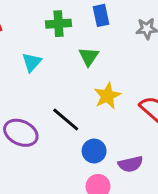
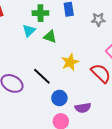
green triangle: (89, 56) -> (50, 37), moved, turned -48
cyan triangle: (32, 62) -> (29, 31), moved

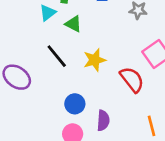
black line: (42, 76) -> (57, 56), moved
purple semicircle: (83, 108) -> (103, 120), turned -84

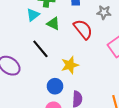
yellow star: (95, 60) -> (70, 65), moved
red semicircle: (132, 79) -> (83, 29), moved

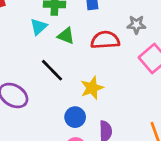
gray star: (104, 12) -> (136, 25), moved
red semicircle: (83, 29) -> (105, 40), turned -50

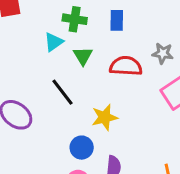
green triangle: (66, 36) -> (83, 56), turned 30

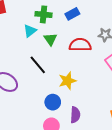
blue rectangle: (117, 20) -> (72, 14), turned 64

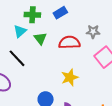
black line: (38, 65) -> (17, 58), moved
yellow star: (67, 81) -> (70, 77), moved

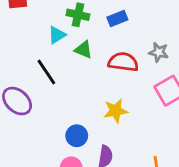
green triangle: (40, 38) -> (83, 50), turned -40

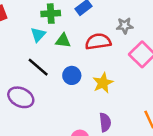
blue circle: (77, 136) -> (72, 75), moved

